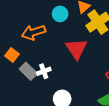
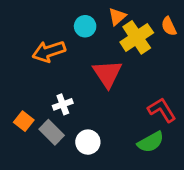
orange square: (12, 55) -> (24, 121), moved
gray rectangle: (28, 71) -> (52, 132), moved

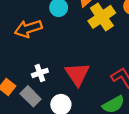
red triangle: (107, 74) -> (77, 74), moved

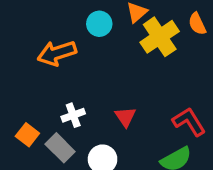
red triangle: (77, 74) -> (125, 117), size x0.6

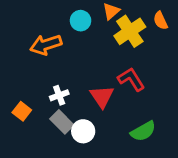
red triangle: (125, 117) -> (102, 97), size x1.4
red L-shape: (189, 122) -> (131, 79), moved
gray rectangle: (60, 148) -> (62, 122), moved

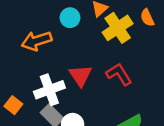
white cross: (59, 95) -> (49, 90), size x1.6
red triangle: (102, 97) -> (80, 76), moved

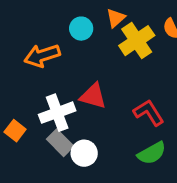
red L-shape: (119, 74) -> (149, 113), moved
red triangle: (80, 76) -> (93, 96), turned -40

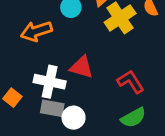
white cross: (57, 113) -> (50, 82), turned 32
gray rectangle: (60, 143) -> (52, 108), turned -35

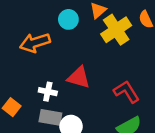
white cross: (50, 82) -> (48, 92), size x0.6

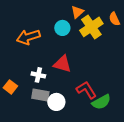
cyan circle: (68, 19) -> (62, 28), moved
red L-shape: (126, 92) -> (86, 90), moved

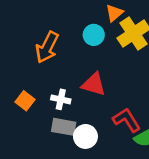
orange arrow: (28, 37) -> (47, 47), turned -45
orange square: (10, 87) -> (25, 101), moved

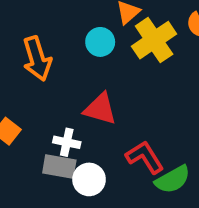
orange arrow: (47, 47) -> (37, 59), turned -44
white cross: (61, 99) -> (67, 142), moved

